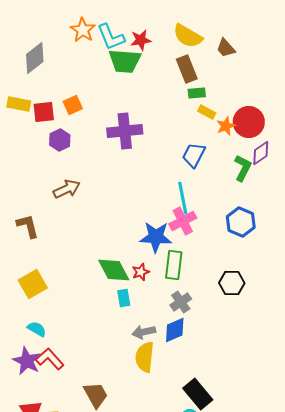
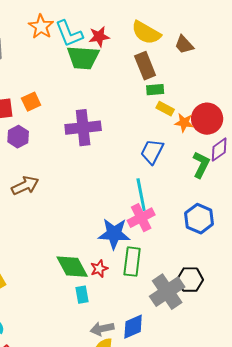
orange star: (226, 126) -> (184, 123), turned 30
gray cross: (181, 302) -> (167, 292), moved, size x1.6

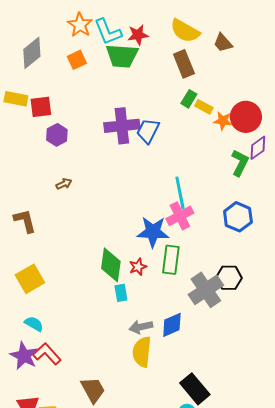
green rectangle: (155, 90) -> (189, 99), moved, turned -54
orange square: (31, 102) -> (77, 60), moved
blue trapezoid: (152, 152) -> (148, 131), moved
brown arrow: (25, 186) -> (64, 184), size x0.6
green diamond: (72, 267) -> (111, 265), turned 36

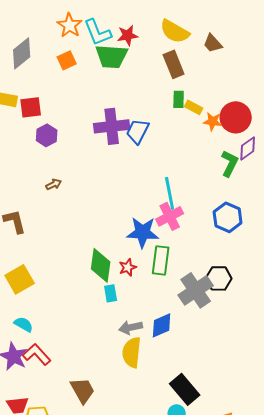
green rectangle: (189, 99) -> (179, 99), turned -30

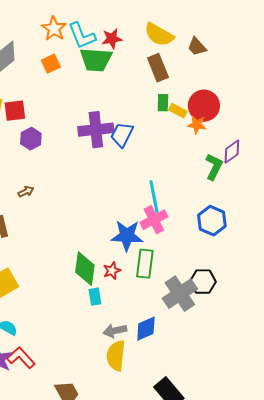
red circle: (236, 117) -> (204, 106), moved
brown arrow: (54, 184) -> (26, 192), moved

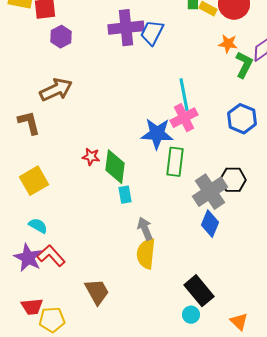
orange star: (197, 125) -> (228, 44), moved
brown arrow: (26, 192) -> (56, 90), size x2.0
red star: (112, 271) -> (91, 157), moved, turned 30
blue diamond: (146, 329) -> (210, 224), moved, turned -44
gray arrow: (115, 331) -> (145, 229), turned 80

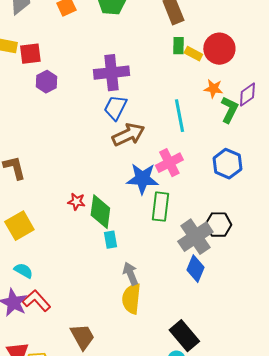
blue trapezoid: (152, 33) -> (115, 108), moved
brown arrow: (56, 90) -> (128, 135), moved
cyan line: (184, 95) -> (179, 116), moved

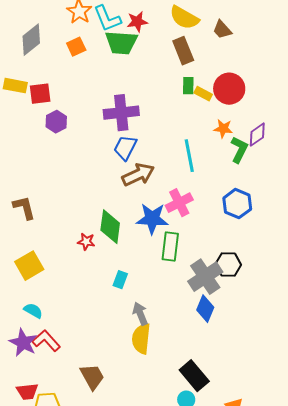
green diamond: (100, 212) -> (110, 227), moved
cyan rectangle: (110, 240) -> (120, 280), turned 30

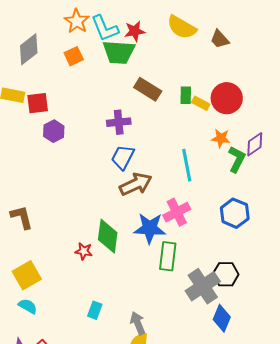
brown rectangle: (183, 51) -> (148, 89), moved, turned -36
purple cross: (121, 113) -> (119, 122), size x0.7
cyan rectangle: (120, 280) -> (95, 310), moved
blue diamond: (205, 309) -> (222, 318), moved
cyan semicircle: (33, 311) -> (28, 306), moved

